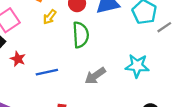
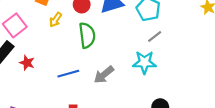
gray line: (164, 27) -> (155, 37), moved
blue line: (47, 72) -> (68, 74), moved

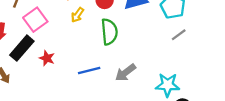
cyan star: (144, 62) -> (168, 85), moved

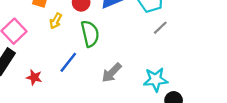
red star: (47, 58) -> (34, 77), moved
blue line: (89, 71) -> (68, 62), moved, turned -30

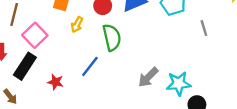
gray line: (160, 28) -> (204, 28), moved, turned -63
gray arrow: (112, 73) -> (148, 77), moved

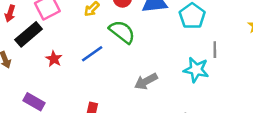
green semicircle: (112, 37) -> (122, 32), turned -56
cyan star: (179, 84) -> (196, 70), moved

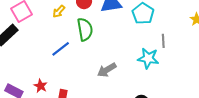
green semicircle: (122, 32) -> (85, 29), turned 45
red star: (54, 59) -> (41, 86), moved

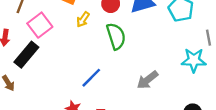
blue line: (61, 49) -> (91, 78), moved

